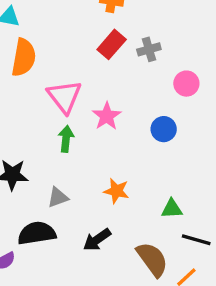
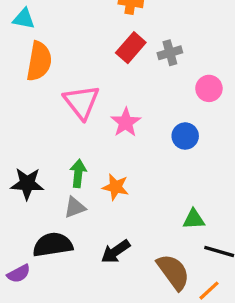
green arrow: (66, 139) -> (78, 173), moved
orange star: (116, 191) -> (116, 187), moved

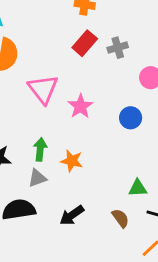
brown semicircle: (173, 272) -> (121, 218), moved, size x0.6

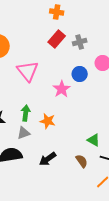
pink star: (80, 106) -> (62, 89), moved
blue circle: (131, 118) -> (80, 74), moved
green triangle: (138, 188) -> (94, 140), turned 32

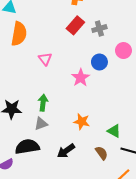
pink triangle: (28, 71) -> (45, 59), size x0.6
orange star: (48, 121) -> (82, 122), moved

